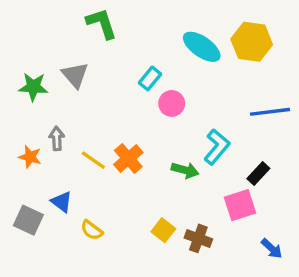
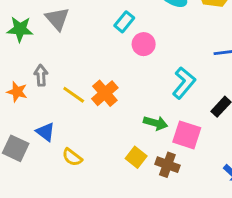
green arrow: (185, 170) -> (156, 123), moved
pink square: (240, 205) -> (187, 135), moved, turned 36

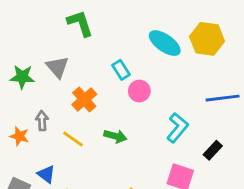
cyan rectangle: (124, 22) -> (121, 70), turned -72
orange cross: (105, 93) -> (84, 99), moved
green arrow: (156, 123) -> (115, 136), moved

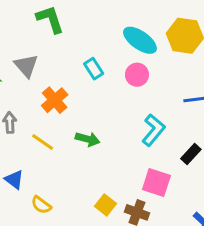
pink circle: (139, 91) -> (137, 75), moved

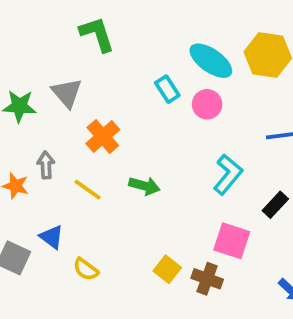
cyan rectangle: (94, 69) -> (167, 89), moved

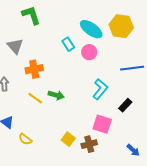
orange cross: (103, 137) -> (34, 69), turned 30
yellow line: (88, 190) -> (35, 98), moved
brown cross: (207, 279) -> (89, 144), turned -35

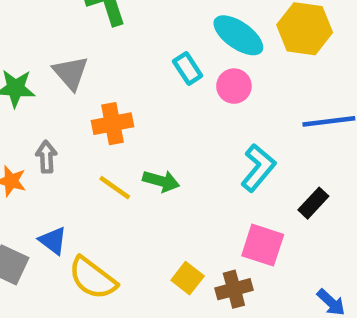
yellow semicircle: (25, 139) -> (93, 278), size x1.6

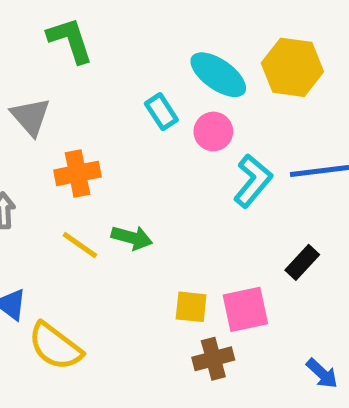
cyan L-shape: (258, 168) -> (253, 181), moved
pink square: (263, 245) -> (245, 309), turned -30
yellow square: (188, 278) -> (191, 307), moved, turned -32

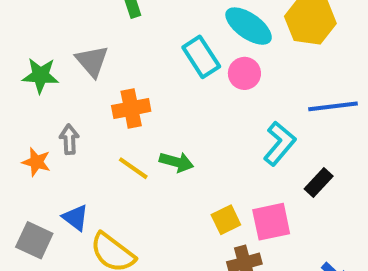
cyan rectangle: (161, 112) -> (201, 57), size x1.4
cyan L-shape: (253, 181) -> (279, 143), moved
yellow square: (191, 307) -> (226, 220), turned -32

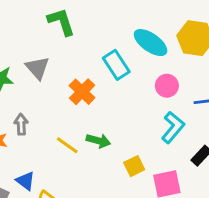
pink circle: (244, 73) -> (167, 86), moved
orange cross: (131, 108) -> (82, 92), moved, turned -35
yellow square: (226, 220) -> (134, 166), moved

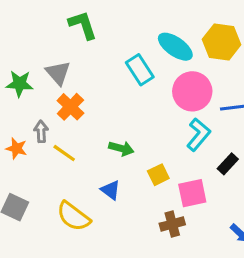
pink circle: (167, 86) -> (192, 91), size x1.6
orange cross: (82, 92) -> (70, 107), moved
yellow line: (67, 145) -> (64, 153), moved
blue triangle: (26, 181) -> (111, 190), moved

